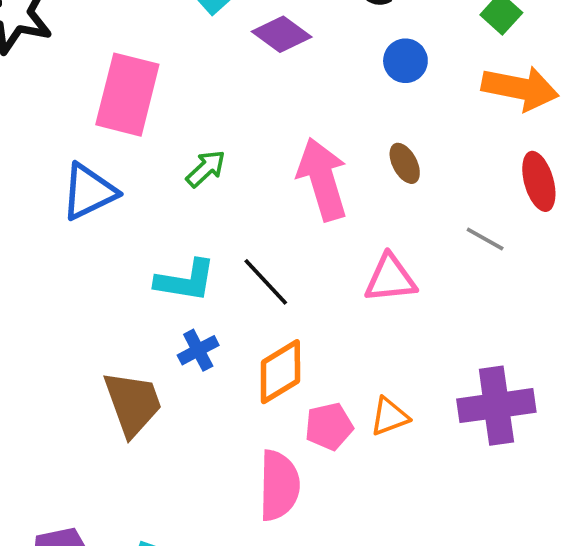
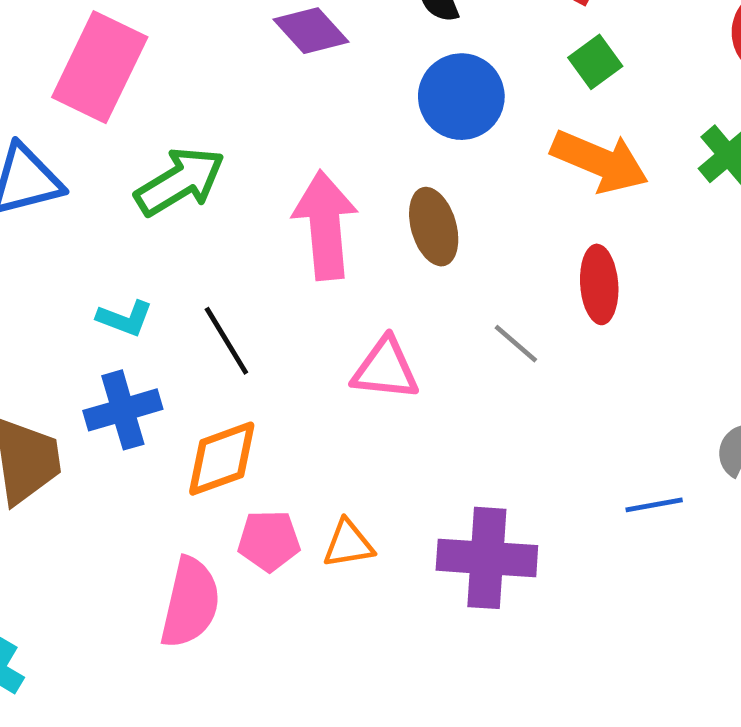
blue circle: (405, 61) -> (461, 97), size x1.5
brown ellipse: (405, 163) -> (434, 227), size x1.4
green arrow: (206, 169) -> (180, 181), size x1.6
cyan L-shape: (186, 281) -> (125, 318), size x0.7
blue cross: (198, 350) -> (123, 410), size x1.4

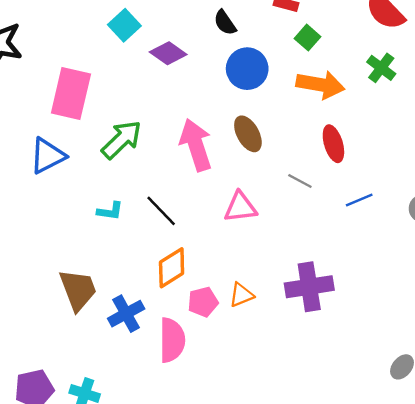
blue cross: (123, 410) -> (126, 314), moved
blue line: (654, 505) -> (359, 200), moved

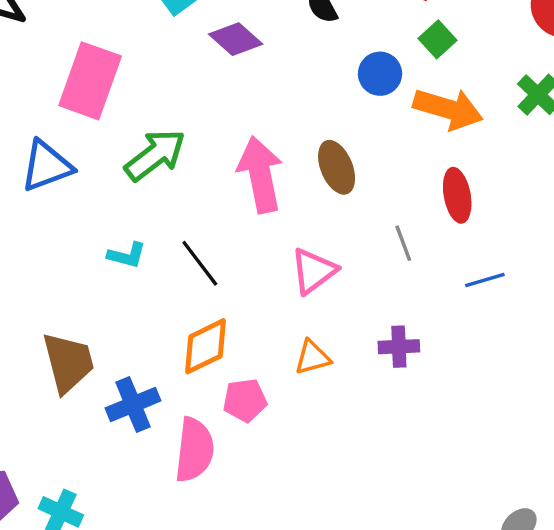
blue circle: (247, 69) -> (380, 74), moved, size x0.7
gray line: (300, 181) -> (403, 243), turned 35
pink triangle: (240, 207) -> (314, 271), turned -36
purple cross: (309, 287) -> (399, 347), moved, size x0.6
orange triangle: (241, 295) -> (312, 357), moved

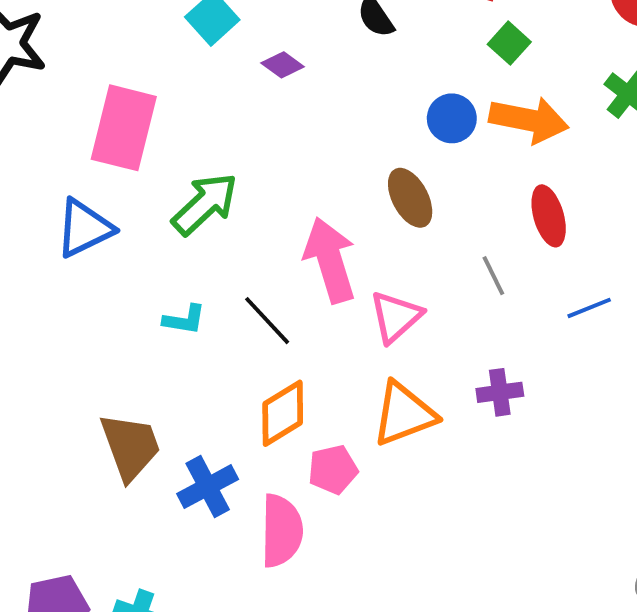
purple diamond: (236, 39) -> (283, 65), size x0.7
blue circle: (380, 74) -> (452, 118), moved
pink arrow: (260, 175) -> (330, 260), moved
orange triangle: (312, 357) -> (404, 414), size x1.6

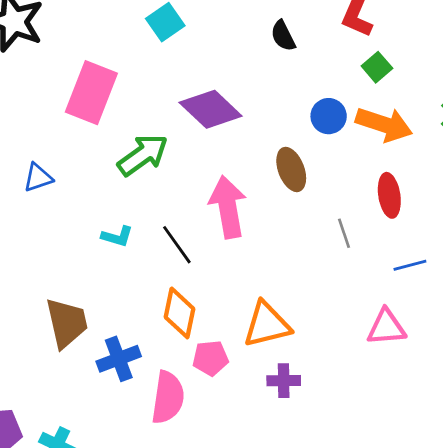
purple diamond: (283, 65) -> (211, 109), moved, size x2.0
blue triangle: (84, 228) -> (38, 178), moved, size x0.7
pink triangle: (396, 317) -> (386, 327), moved, turned 30
purple cross: (500, 392) -> (284, 381), moved
orange diamond: (283, 413) -> (180, 313), turned -54

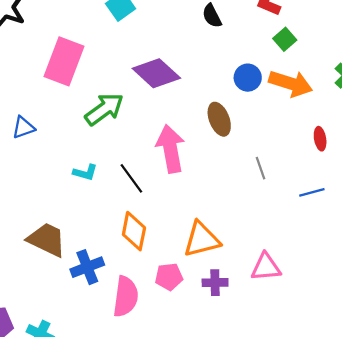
red ellipse: (389, 195) -> (320, 139), moved, size x0.7
brown trapezoid: (67, 323) -> (47, 240), turned -51
pink triangle: (386, 327) -> (266, 267), moved
pink pentagon: (210, 358) -> (169, 277), moved

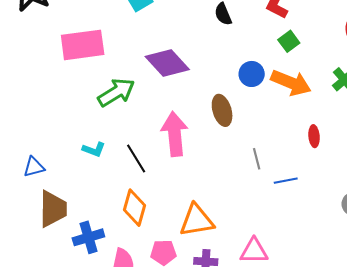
pink rectangle: (64, 61) -> (83, 45), turned 57
blue triangle: (23, 128) -> (34, 167), moved
blue line: (312, 192) -> (286, 181), moved
brown trapezoid: (47, 240) -> (53, 209), turned 60

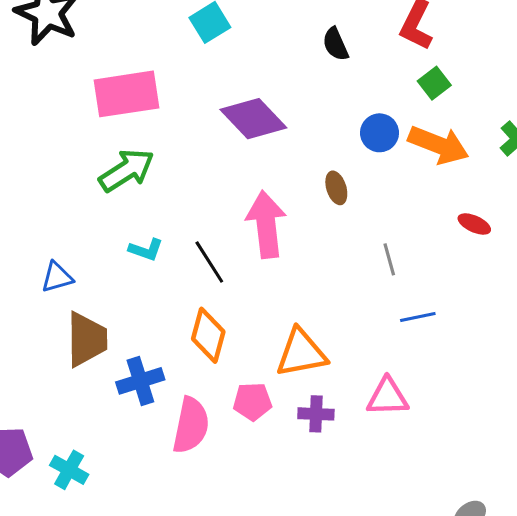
green arrow: (116, 92) -> (127, 170), moved
brown ellipse: (222, 110) -> (336, 188), size x0.7
red ellipse: (314, 136) -> (474, 224), turned -60
blue line: (286, 181) -> (418, 317), moved

